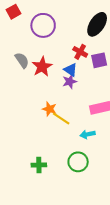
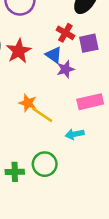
purple star: (70, 81) -> (65, 69), moved
green circle: (78, 162) -> (45, 164), moved

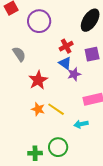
red cross: (65, 33) -> (66, 46), moved, turned 32
red star: (19, 51) -> (38, 80), moved
orange star: (28, 103) -> (38, 109), moved

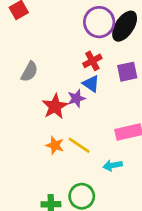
purple circle: (39, 21) -> (99, 22), moved
gray semicircle: (19, 54) -> (29, 72), turned 63
purple star: (74, 74) -> (76, 98), moved

